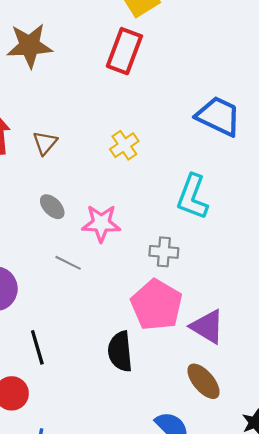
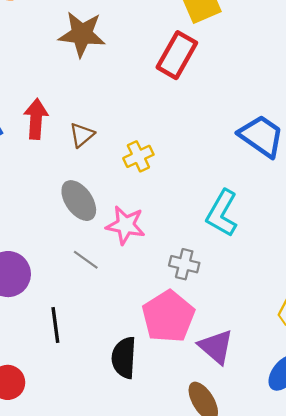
yellow cross: (124, 145) -> (138, 156), moved
gray ellipse: (52, 207) -> (79, 201), size x1.5
black line: (37, 347) -> (55, 325), moved

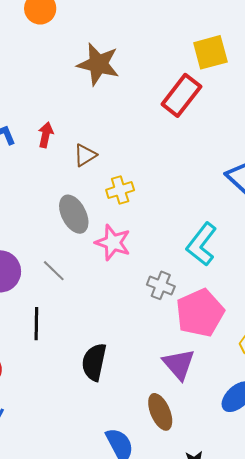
red arrow: (36, 119) -> (46, 135), size x0.7
yellow cross: (138, 156) -> (120, 190), moved
gray line: (86, 260) -> (54, 271), moved
pink pentagon: (168, 317) -> (200, 313), moved

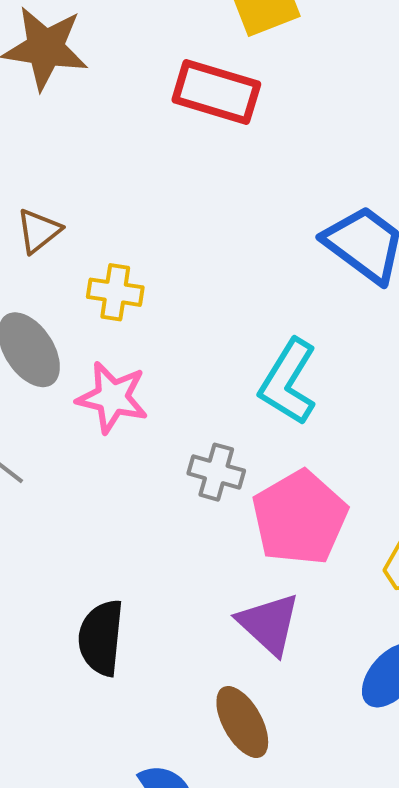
red rectangle: (181, 95) -> (216, 92), turned 75
yellow cross: (120, 190) -> (115, 292), turned 32

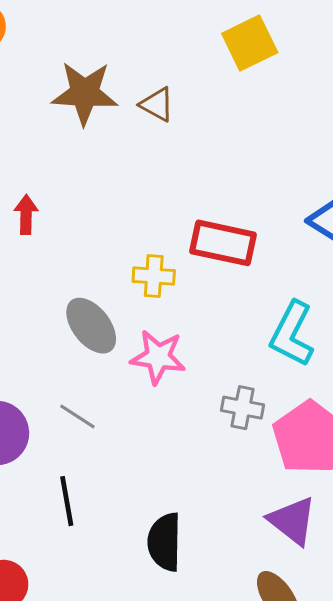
red rectangle: (216, 92) -> (223, 243), moved
brown triangle: (39, 231) -> (157, 104), moved, turned -48

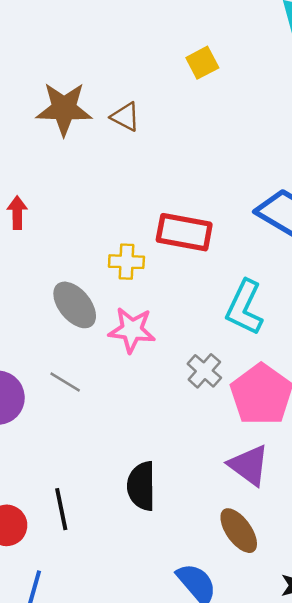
yellow square: (250, 43) -> (202, 63), size x0.7
gray cross: (243, 408) -> (204, 371), turned 32
black line: (67, 501) -> (61, 509), moved

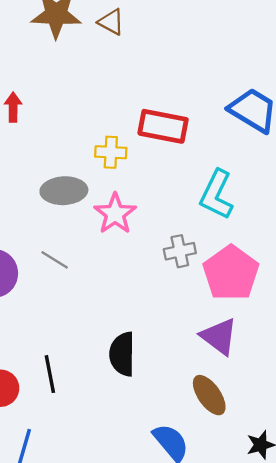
gray ellipse: (75, 305) -> (64, 191), turned -54
pink star: (132, 330) -> (115, 214), turned 30
gray cross: (204, 371) -> (180, 251), turned 36

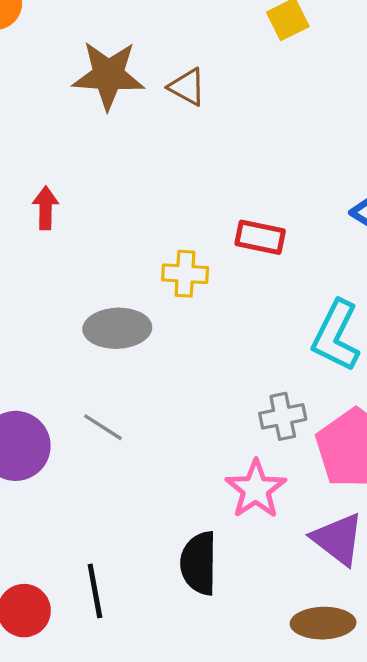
red rectangle: (163, 126) -> (260, 237), size x0.7
pink star: (115, 214) -> (256, 489), moved
brown ellipse: (209, 395) -> (323, 623), turned -57

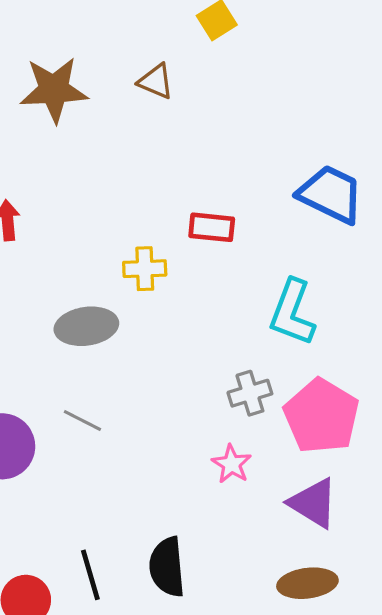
brown triangle: (187, 87) -> (156, 81), moved
pink star: (256, 489) -> (232, 464), size x0.7
black semicircle: (199, 563) -> (167, 567), moved

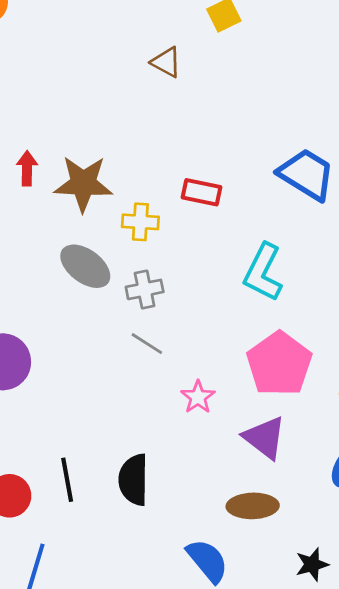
brown star: (54, 90) -> (83, 184), moved
gray ellipse: (86, 326) -> (85, 266), turned 39
gray cross: (250, 393) -> (145, 289), moved
gray line: (82, 420) -> (147, 344), moved

